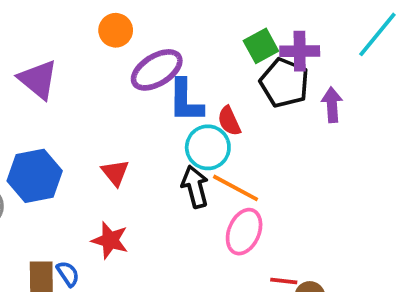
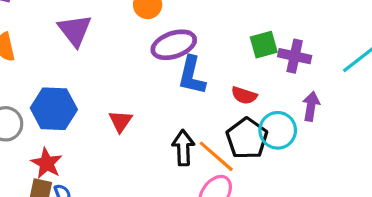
black pentagon: (284, 83) -> (247, 138), moved
red semicircle: (229, 121) -> (244, 95), moved, turned -60
cyan circle: (208, 147) -> (278, 130), moved
red star: (110, 240) -> (47, 163), moved

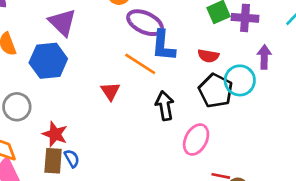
purple ellipse: (174, 45) -> (145, 23), turned 52
blue hexagon: (54, 109) -> (48, 61), moved
orange line: (216, 156) -> (140, 64), moved

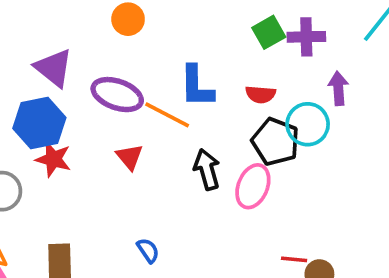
purple ellipse: (145, 23) -> (117, 95), moved
red star: (55, 134) -> (53, 159), moved
pink ellipse: (196, 140) -> (253, 186), moved
blue semicircle: (72, 158) -> (148, 250), moved

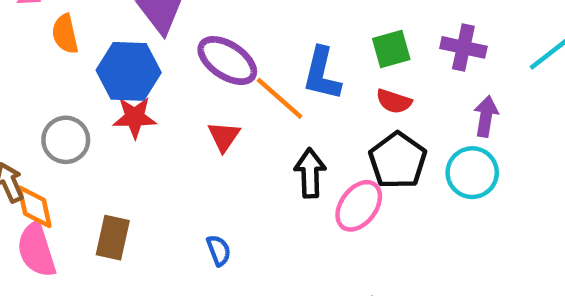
green square: (269, 32) -> (391, 49), moved
cyan circle: (308, 124) -> (472, 173), moved
red star: (53, 159) -> (135, 117), turned -30

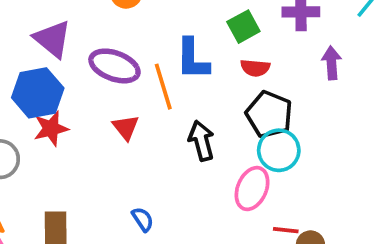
orange line: (280, 98) -> (163, 87), turned 45
cyan circle: (472, 173) -> (279, 150), moved
pink ellipse: (359, 206) -> (252, 189), moved

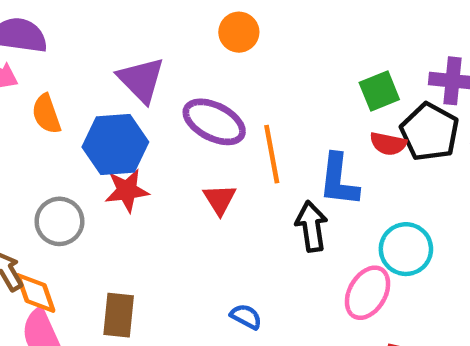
blue L-shape: (193, 59) -> (339, 180), moved
black pentagon: (269, 114) -> (430, 132), moved
blue semicircle: (143, 219) -> (246, 317), moved, turned -35

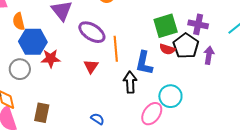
green square: (379, 91) -> (166, 26), size x1.4
blue hexagon: (115, 144) -> (33, 42), moved

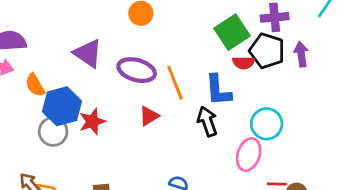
red triangle: (91, 66) -> (149, 116), turned 42
gray circle: (20, 69) -> (53, 131), moved

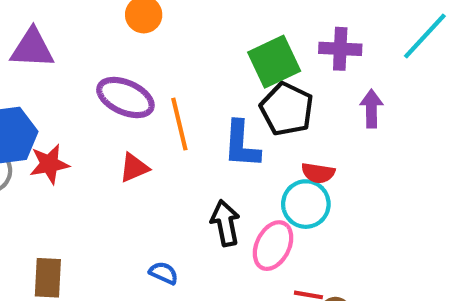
black pentagon: (267, 51) -> (287, 109), moved
purple triangle: (88, 53) -> (32, 48), moved, turned -40
red semicircle: (244, 63) -> (318, 173), moved
black arrow: (207, 121) -> (225, 223), moved

